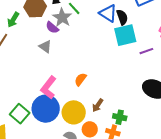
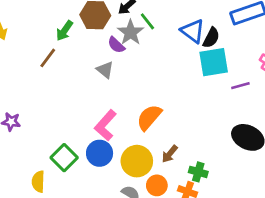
black semicircle: (122, 17) -> (211, 38), turned 42
orange semicircle: (80, 79) -> (149, 117), size x1.5
blue circle: (46, 109) -> (100, 153), size x0.7

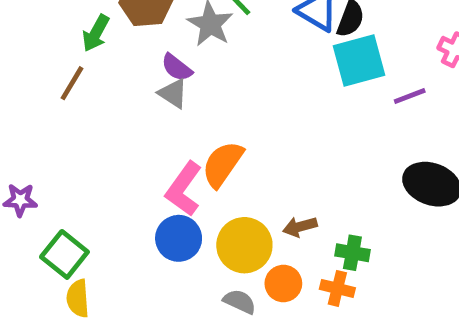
purple semicircle: (116, 45) -> (177, 67), moved
orange semicircle: (149, 117) -> (223, 164), moved
brown arrow: (170, 154) -> (300, 227), turned 42
green square: (64, 158) -> (64, 254), moved

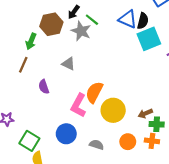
purple semicircle: (177, 67) -> (44, 87), moved, turned 40
brown arrow: (300, 227) -> (145, 113), moved
blue circle: (179, 238) -> (66, 134), moved
yellow circle: (244, 245) -> (113, 110), moved
gray semicircle: (240, 302) -> (97, 145), moved

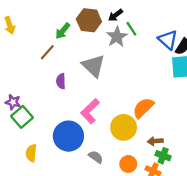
gray triangle: (68, 64) -> (93, 66), size x1.6
orange semicircle: (94, 92) -> (143, 108), moved
blue circle: (66, 134) -> (68, 136), size x1.4
green square: (29, 141) -> (22, 117), moved

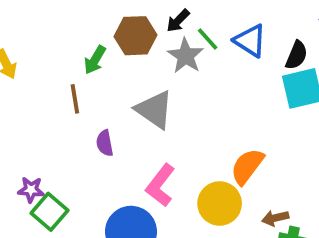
blue triangle: (168, 40) -> (250, 41), moved
brown line: (47, 52) -> (75, 99), turned -42

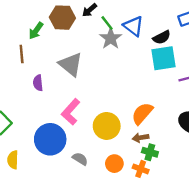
black semicircle: (296, 55) -> (162, 37), turned 36
gray star: (186, 56) -> (111, 38), moved
orange semicircle: (247, 166) -> (142, 113), moved

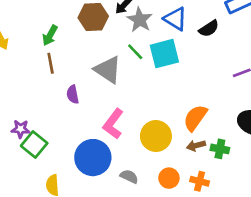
green line: (107, 23) -> (135, 52), moved
green arrow: (36, 31) -> (50, 35), moved
gray star: (111, 38) -> (140, 20), moved
cyan square: (164, 58) -> (164, 54), moved
green cross: (150, 152) -> (220, 149), moved

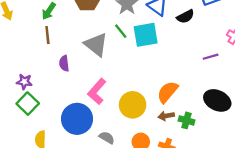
purple star: (21, 129) -> (24, 82), moved

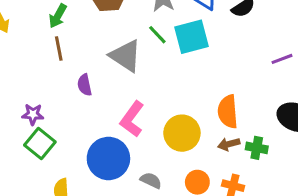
orange semicircle: (168, 92) -> (228, 112), turned -40

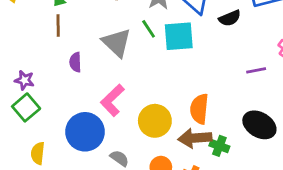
brown arrow: (229, 144) -> (195, 138), size x1.6

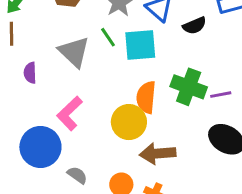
purple line: (256, 70) -> (221, 95), moved
orange semicircle: (199, 109) -> (146, 97), moved
yellow circle: (155, 121) -> (129, 122), moved
green cross: (219, 146) -> (189, 87), moved, size x1.6

